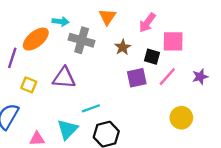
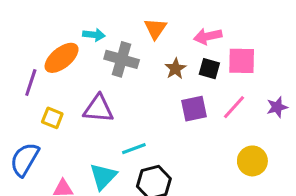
pink arrow: (147, 23) -> (208, 36), turned 42
black square: (152, 57) -> (209, 69), moved

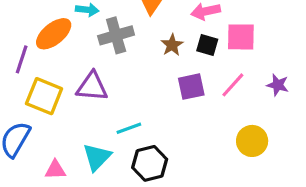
gray cross: (122, 59) -> (116, 35), turned -32
purple star: (277, 107) -> (278, 85), turned 30
yellow square: (52, 118) -> (44, 96), size x1.6

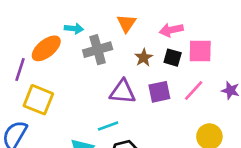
purple triangle: (92, 87) -> (123, 92), moved

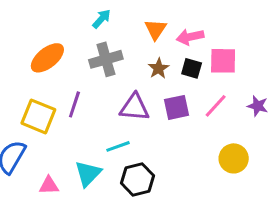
orange triangle: (127, 23) -> (156, 29), moved
cyan arrow: (74, 29) -> (101, 19), moved, turned -54
purple line: (20, 69) -> (74, 104), moved

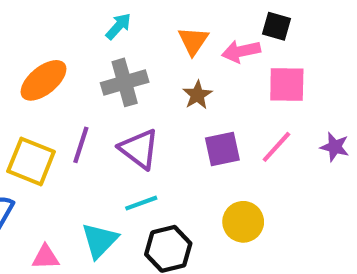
black square: (192, 68) -> (276, 26), moved
purple triangle: (135, 107) -> (139, 149), moved, turned 32
yellow circle: (234, 158) -> (243, 222), moved

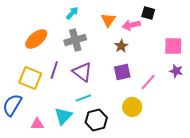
pink square: (287, 85) -> (173, 46), moved
brown star: (197, 95) -> (121, 46), moved
pink line: (276, 147) -> (148, 82), moved

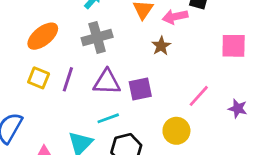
purple star: (176, 71) -> (238, 109), moved
purple triangle: (82, 72) -> (107, 82), turned -35
purple square: (122, 72) -> (140, 89), moved
yellow square: (30, 78) -> (39, 78), moved, size x0.7

